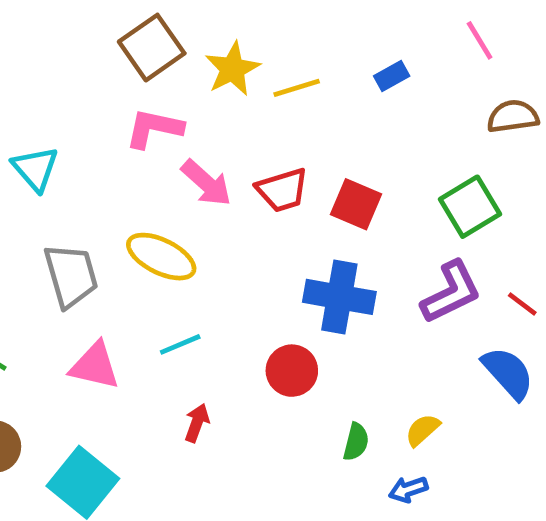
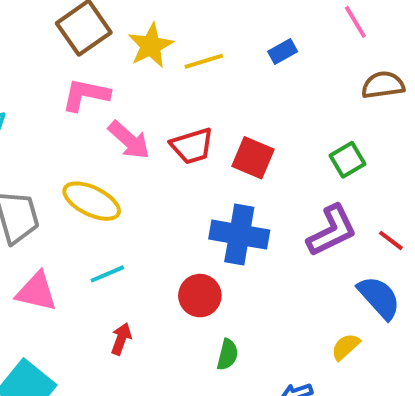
green square: (470, 207) -> (348, 160), size x0.7
yellow semicircle: (423, 430) -> (346, 347), moved
green semicircle: (356, 442) -> (227, 355), moved

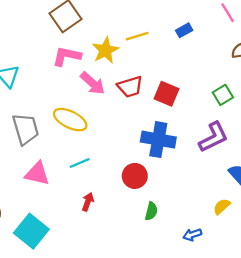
yellow star: (151, 46) -> (105, 50), moved

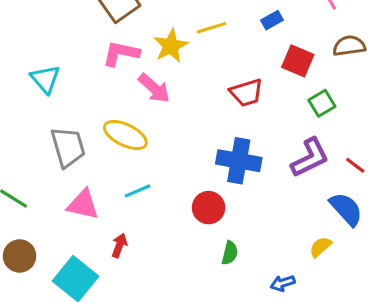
red trapezoid: (130, 87) -> (246, 93), moved
red square: (167, 94) -> (298, 61), moved
red arrow: (88, 202) -> (119, 245), moved

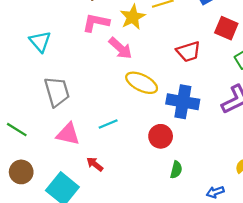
yellow ellipse: (125, 135) -> (142, 83), moved
red arrow: (119, 245) -> (95, 164), turned -72

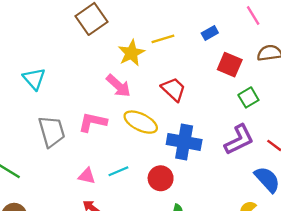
pink L-shape: (96, 23) -> (93, 122), moved
red trapezoid: (188, 52) -> (173, 89), moved, turned -120
cyan line: (108, 124) -> (118, 171), moved
pink triangle: (68, 134) -> (87, 176), moved, size x0.7

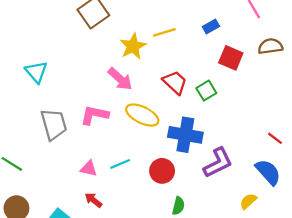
green square: (248, 97) -> (206, 91), moved
purple L-shape: (239, 140) -> (218, 163), moved

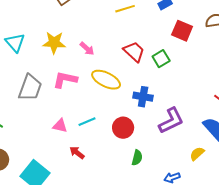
yellow star: (133, 46) -> (54, 43), moved, turned 30
pink arrow: (120, 79) -> (87, 49), size x0.7
gray trapezoid: (54, 124) -> (30, 88), turned 36
blue cross: (185, 135) -> (143, 97), size x0.7
red arrow: (93, 200) -> (77, 153), moved

